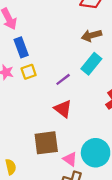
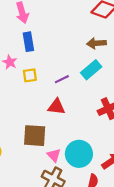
yellow square: (29, 72) -> (30, 75), moved
red triangle: (63, 109) -> (56, 107), turned -42

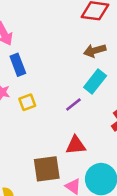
purple line: (62, 79) -> (73, 105), moved
red triangle: (56, 107) -> (76, 145), moved

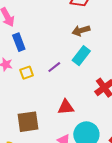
purple line: (73, 105) -> (54, 67), moved
brown square: (47, 169) -> (28, 122), moved

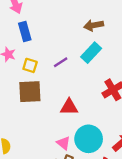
yellow square: (27, 73) -> (30, 65), turned 32
brown square: (28, 122) -> (30, 92), moved

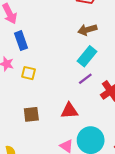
purple line: (61, 62) -> (85, 79), moved
brown square: (30, 92) -> (31, 114), moved, size x0.7

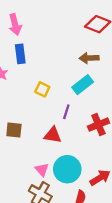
yellow square: (29, 73) -> (42, 89), moved
purple line: (85, 79) -> (66, 112), moved, turned -48

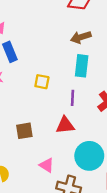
cyan rectangle: (83, 85) -> (82, 66), turned -30
pink triangle: (42, 170) -> (47, 165), moved

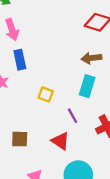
purple line: (73, 98) -> (72, 116), turned -42
red triangle: (65, 125) -> (60, 141), turned 30

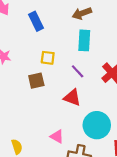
blue rectangle: (20, 60) -> (36, 21), moved
brown square: (20, 139) -> (36, 81), moved

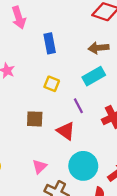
cyan rectangle: (84, 40) -> (94, 76), turned 42
brown square: (36, 81) -> (35, 119), moved
pink triangle: (57, 136) -> (40, 167), turned 32

